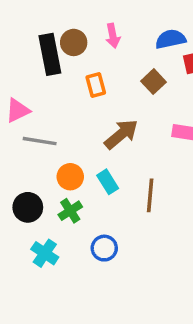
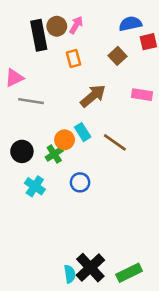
pink arrow: (113, 36) -> (76, 25), moved, turned -138
orange circle: (70, 177) -> (65, 140), moved
brown line: (150, 195) -> (115, 142), turned -60

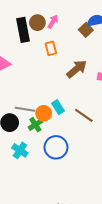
brown square: (117, 56) -> (86, 30), moved
brown arrow: (93, 96) -> (77, 69), moved
gray line: (31, 101) -> (25, 109), moved
blue circle: (80, 182) -> (56, 147), size x1.5

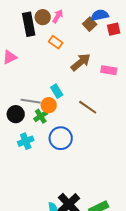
orange rectangle: (51, 48) -> (56, 42), turned -40
cyan rectangle: (58, 107) -> (57, 91), moved
cyan cross: (20, 150) -> (26, 141), turned 35

